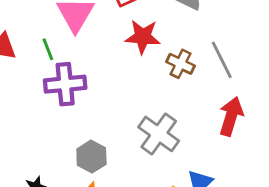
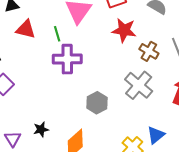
gray cross: (159, 134) -> (139, 85), moved
gray hexagon: (91, 157) -> (97, 103), moved

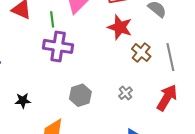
gray cross: (139, 85) -> (125, 93), moved, size x0.5
black star: (41, 129) -> (23, 101), moved

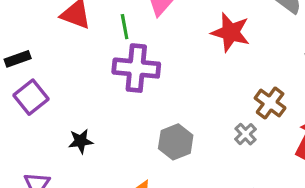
brown cross: (141, 53) -> (270, 103), moved
black star: (23, 101) -> (81, 141), moved

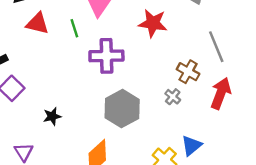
purple cross: (136, 68) -> (106, 56), moved
gray hexagon: (176, 142) -> (122, 109), size x1.4

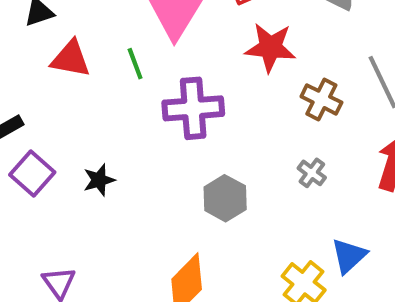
brown cross: (188, 72) -> (321, 99), moved
gray hexagon: (122, 109) -> (225, 198), size x0.7
black star: (52, 116) -> (99, 180), moved

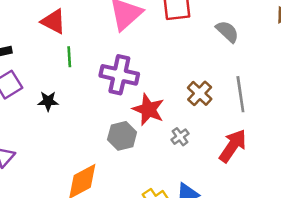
red star: (270, 47) -> (148, 109), moved
green line: (135, 64) -> (69, 57), moved

